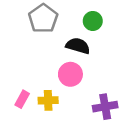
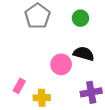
black semicircle: (78, 46) -> (84, 54), moved
yellow cross: (48, 100) -> (42, 98), moved

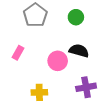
pink rectangle: (19, 86) -> (18, 53), moved

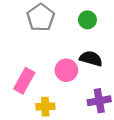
pink rectangle: (18, 53) -> (24, 81), moved, size x1.5

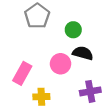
green circle: (87, 20) -> (73, 30), moved

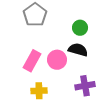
green circle: (73, 30) -> (80, 28), moved
pink rectangle: (22, 73) -> (32, 61), moved

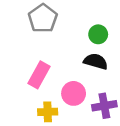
pink circle: (57, 60) -> (74, 93), moved

